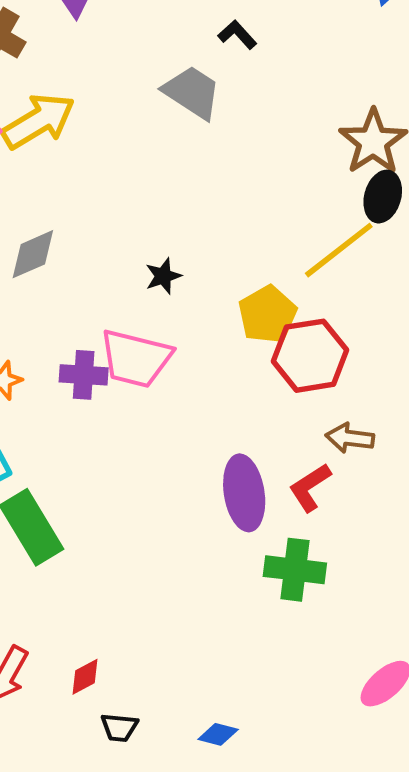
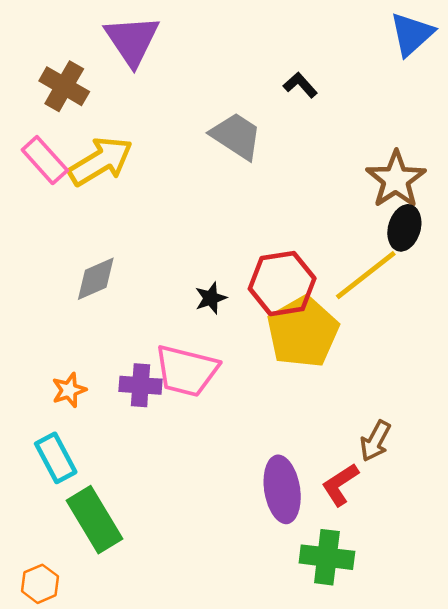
black L-shape: (237, 35) -> (300, 85), moved
yellow pentagon: (267, 315) -> (303, 332), size x1.4
red hexagon: (310, 356) -> (282, 284), moved
brown arrow: (350, 438) -> (375, 441), turned -69

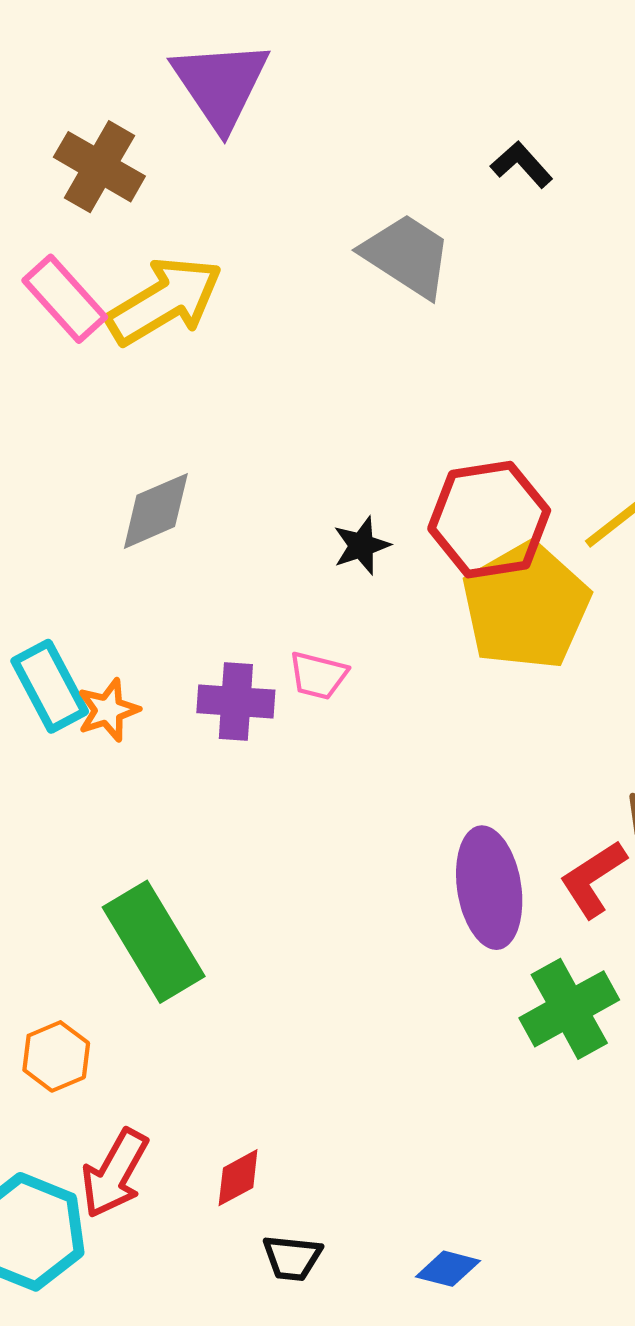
pink trapezoid: (186, 371) -> (318, 675), size x0.5
cyan rectangle: (56, 458) -> (50, 686), moved
green cross: (327, 557) -> (569, 1009), turned -36

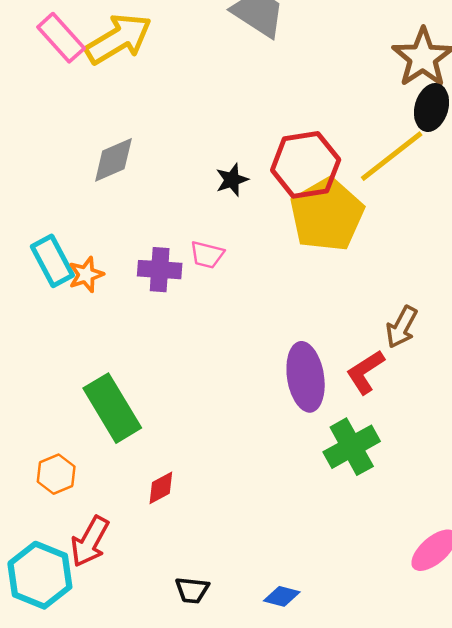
red diamond: (238, 1178) -> (161, 488), moved

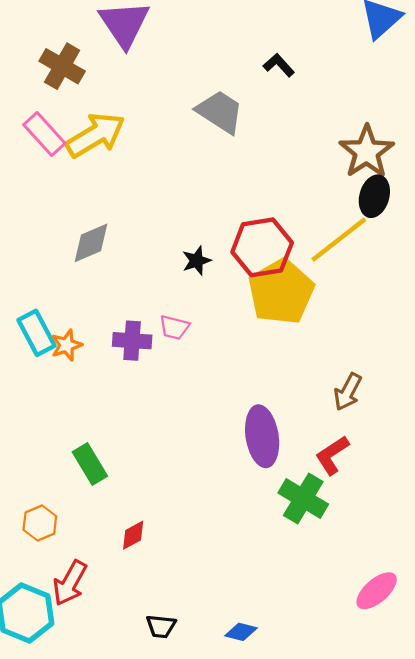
red L-shape: (365, 372) -> (332, 455), moved
green rectangle: (112, 408) -> (90, 464), size x0.7
green cross: (352, 447) -> (303, 499), turned -30

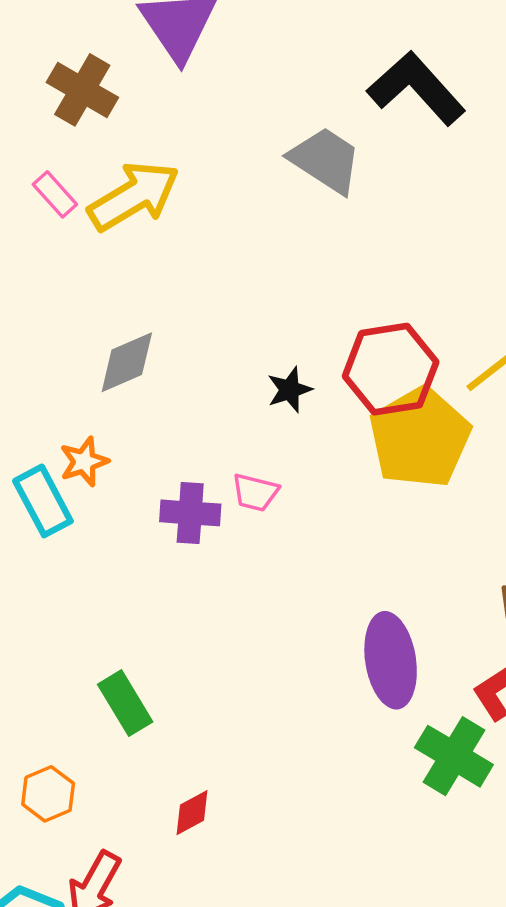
black L-shape: (279, 65) -> (416, 88), size x2.0
pink rectangle: (44, 134) -> (55, 194), size x0.7
orange star: (67, 345) -> (84, 462), moved

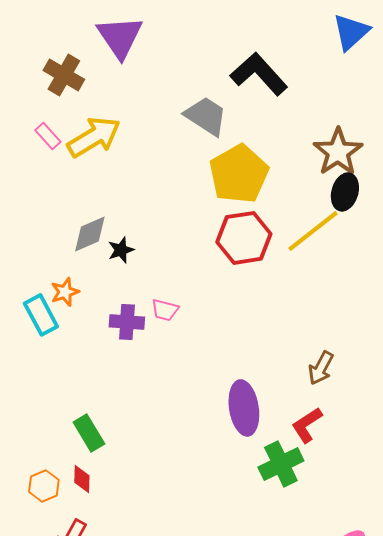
black star: (290, 390) -> (121, 250), moved
yellow pentagon: (420, 438) -> (239, 174), moved
green cross: (454, 756) -> (281, 464), turned 33
red diamond: (192, 813) -> (82, 479), moved, turned -60

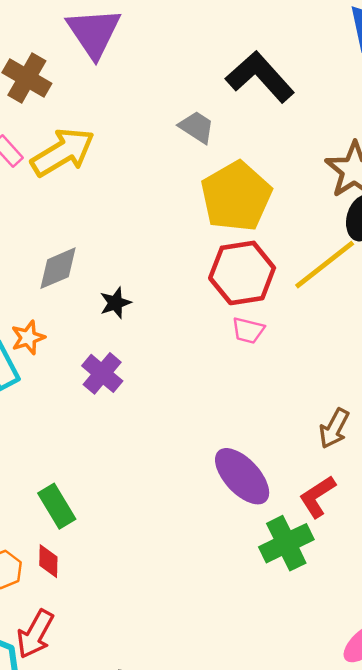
gray trapezoid: (206, 116) -> (197, 127), size x0.7
black star: (121, 250) -> (115, 303), moved
pink trapezoid: (165, 310) -> (248, 330), moved
purple cross: (127, 322) -> (102, 373), turned 36
purple ellipse: (244, 408) -> (242, 476), turned -34

